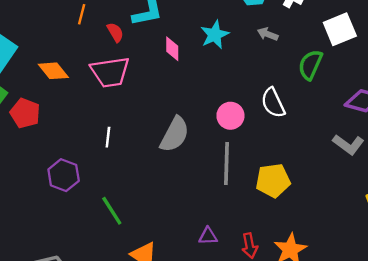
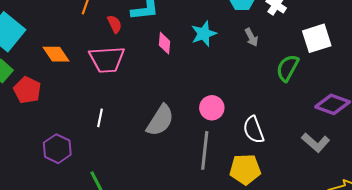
gray arrow: (268, 34) -> (251, 37), turned -144
white semicircle: (273, 103) -> (254, 130), moved

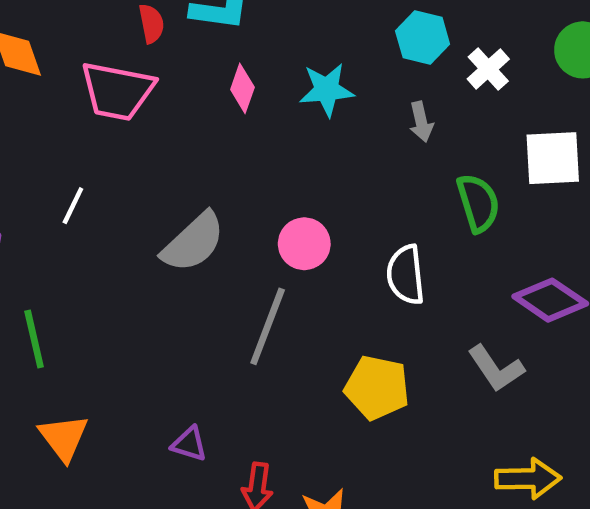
green semicircle: (288, 68) -> (478, 203), turned 120
white semicircle: (254, 130) -> (406, 275), moved
yellow pentagon: (245, 169) -> (377, 388), moved

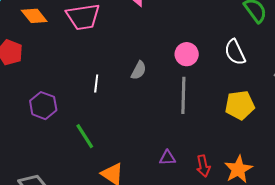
white line: (73, 206) -> (96, 84), moved
gray semicircle: (193, 242) -> (139, 70), size x0.6

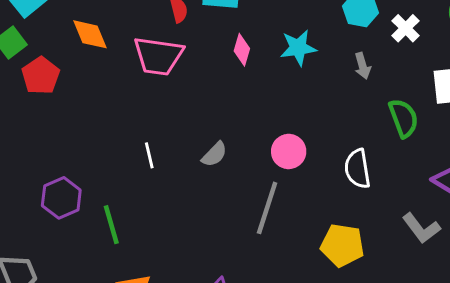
white line: (96, 84) -> (149, 155), turned -36
purple hexagon: (43, 106) -> (61, 198), moved

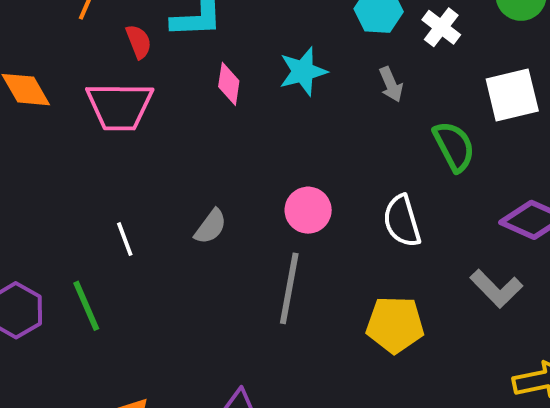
green line: (111, 225) -> (86, 306), moved

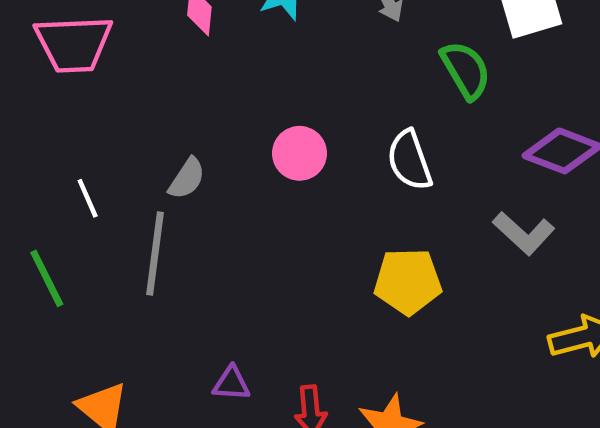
gray line: (289, 288) -> (155, 254), moved

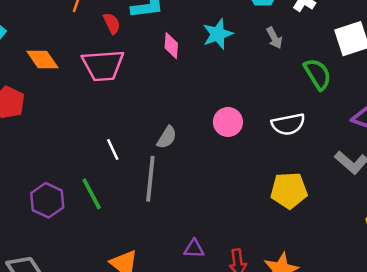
white semicircle: (410, 160) -> (288, 124), turned -80

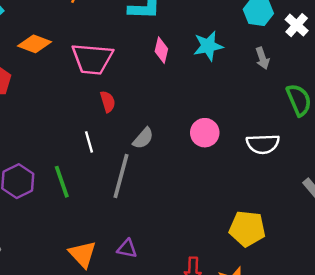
red semicircle: (112, 23) -> (108, 102), moved
orange diamond: (42, 59) -> (34, 44), turned -44
yellow pentagon: (289, 190) -> (247, 229), moved
purple triangle: (194, 249) -> (127, 249), moved

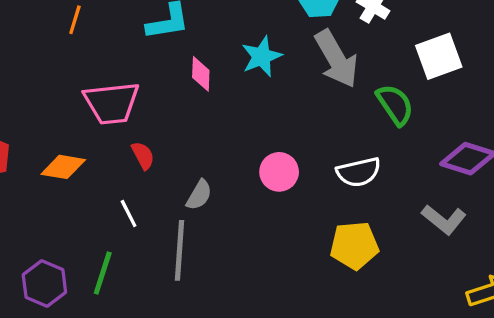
orange diamond: (34, 44) -> (63, 167), moved
gray arrow: (262, 58) -> (336, 59), size x2.0
green line: (62, 182) -> (103, 273), turned 48
yellow pentagon: (247, 229) -> (354, 245), moved

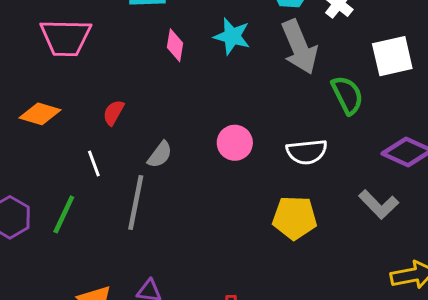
cyan star: (262, 56) -> (232, 36), turned 30
pink trapezoid: (112, 103) -> (66, 38), moved
red semicircle: (143, 155) -> (113, 113), turned -130

